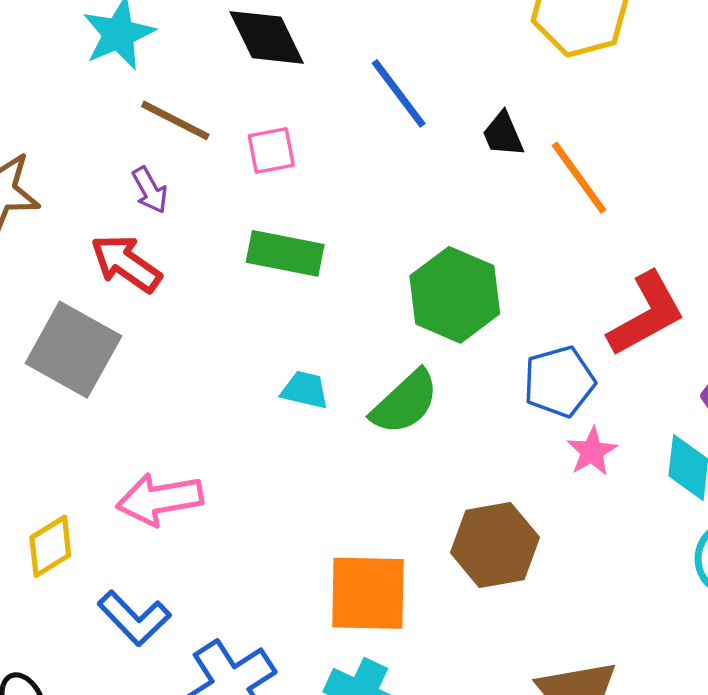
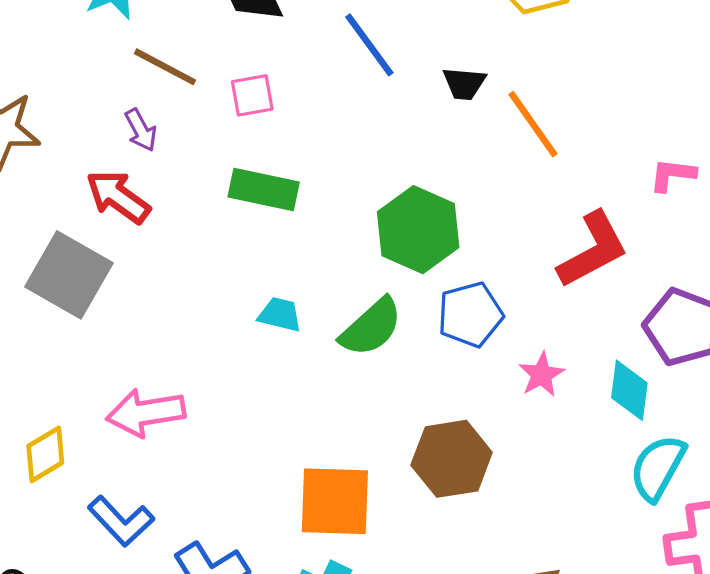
black trapezoid: (503, 134) -> (464, 84), turned -63
blue pentagon: (559, 382) -> (470, 315), moved

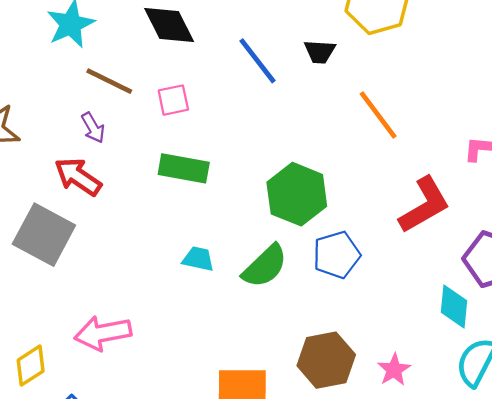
black trapezoid: (464, 84) -> (320, 52), moved
pink star: (541, 375) -> (394, 370), moved

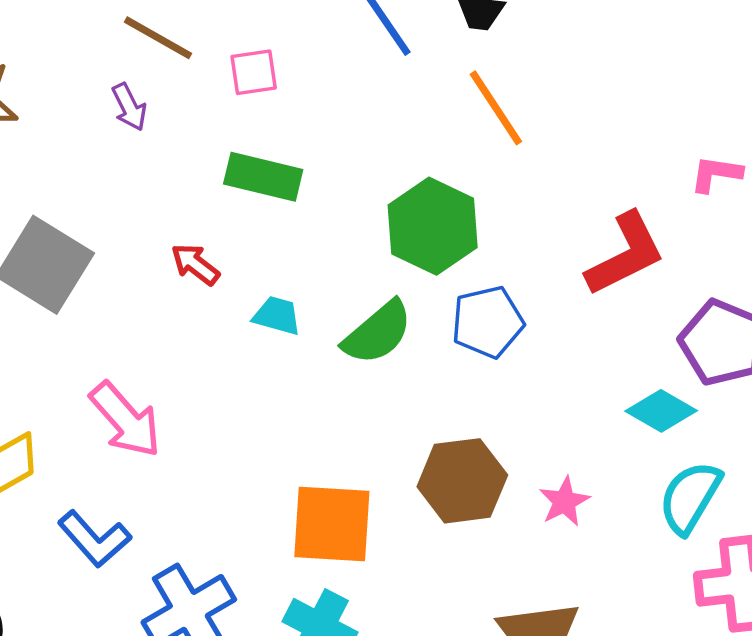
orange line: (378, 115) -> (496, 108), moved
red arrow: (78, 177) -> (195, 264), moved, size x0.7
cyan diamond: (454, 306) -> (661, 411), turned -69
pink arrow: (103, 333) -> (126, 420), turned -124

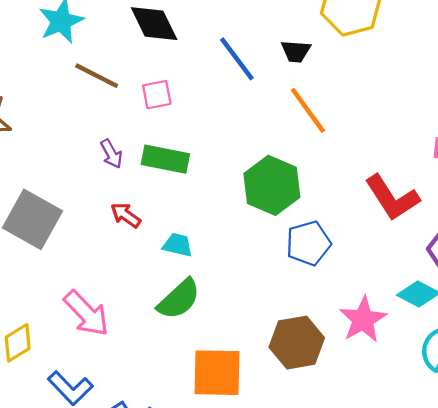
purple arrow: (129, 107) -> (111, 154), moved
red L-shape: (625, 254) -> (392, 198), turned 86
green semicircle: (378, 333) -> (179, 299), moved
pink star: (564, 502) -> (363, 320), moved, size x1.5

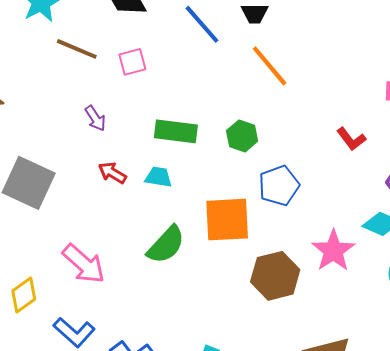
green rectangle: (165, 159) -> (176, 131), moved
green hexagon: (272, 185) -> (242, 136), size x0.6
red L-shape: (392, 198) -> (351, 139), size x0.6
cyan trapezoid: (178, 245) -> (159, 177), moved
orange square: (217, 373) -> (227, 220), moved

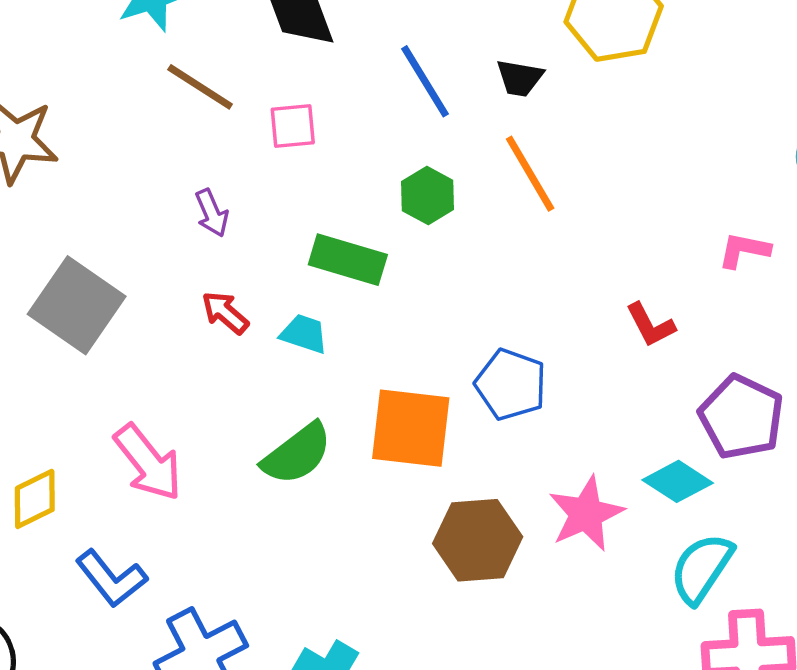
green hexagon: (242, 136) -> (428, 195), moved
blue pentagon: (279, 186) -> (511, 385), turned 30

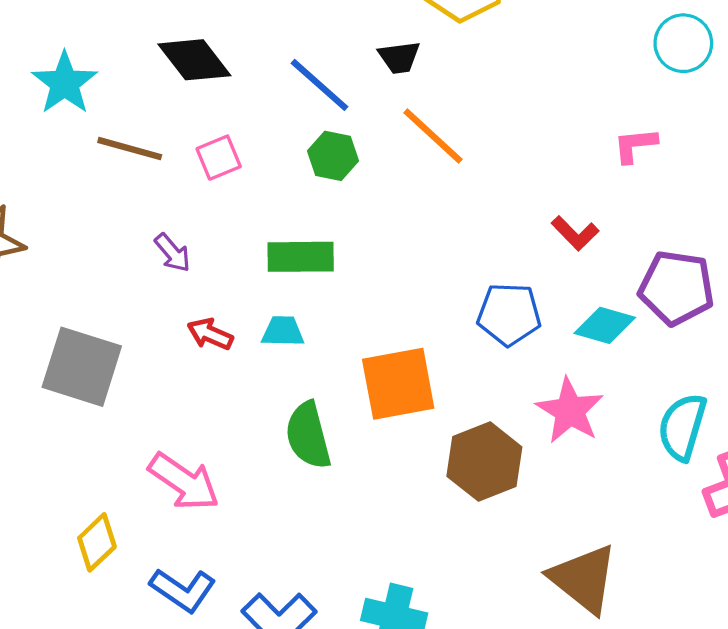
green hexagon: (428, 195) -> (333, 156), moved
blue pentagon: (511, 385) -> (509, 314), moved
green semicircle: (297, 454) -> (308, 435), turned 130
cyan diamond: (678, 481) -> (605, 325), moved

